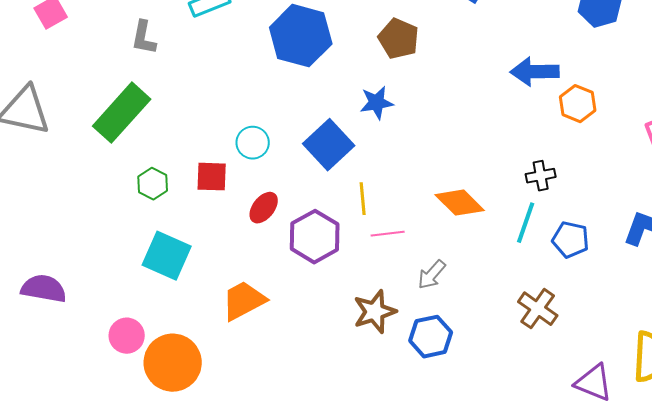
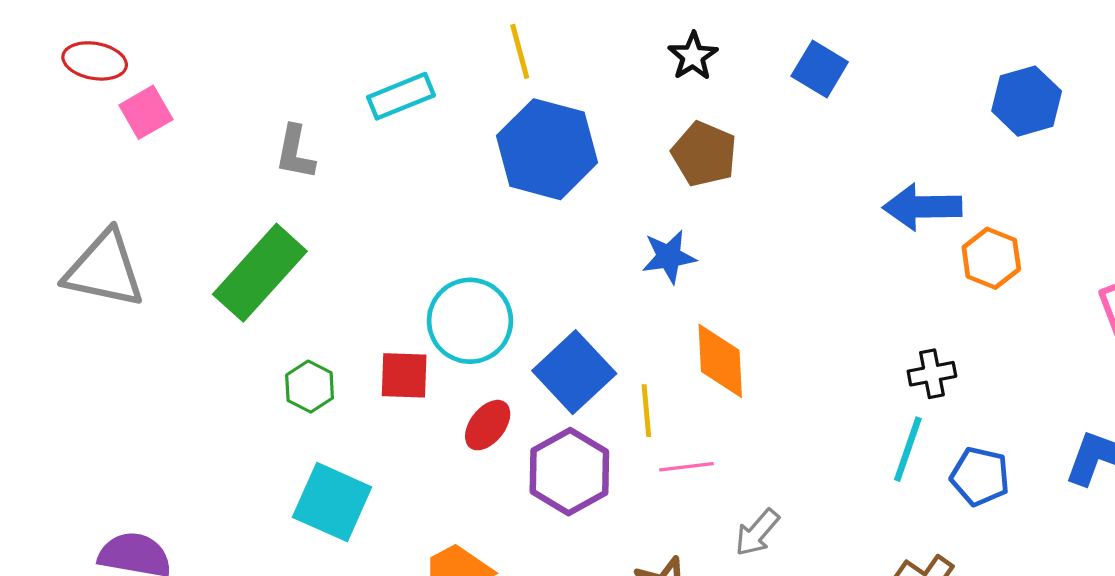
cyan circle: (253, 143) -> (470, 321), size x1.6
blue square: (329, 145) -> (574, 372), moved
orange diamond: (460, 203) -> (720, 361), moved, turned 42

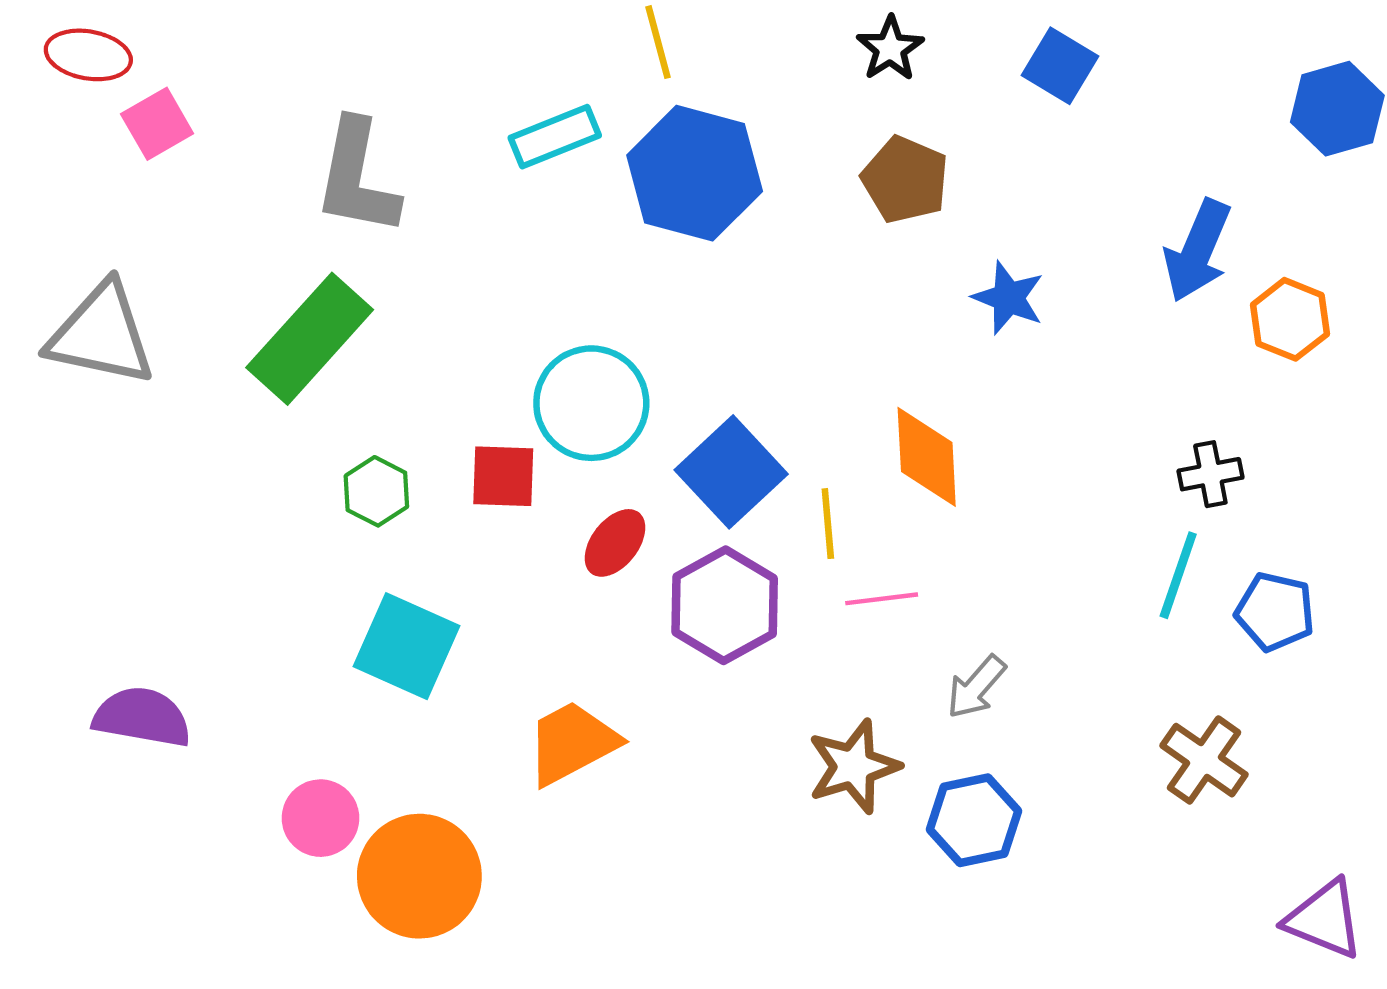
cyan rectangle: (401, 96) -> (555, 137), moved
gray L-shape: (295, 152) -> (357, 177), size x1.6
blue arrow: (922, 207) -> (1198, 251), turned -66
blue star: (669, 257) -> (1008, 298), moved, turned 30

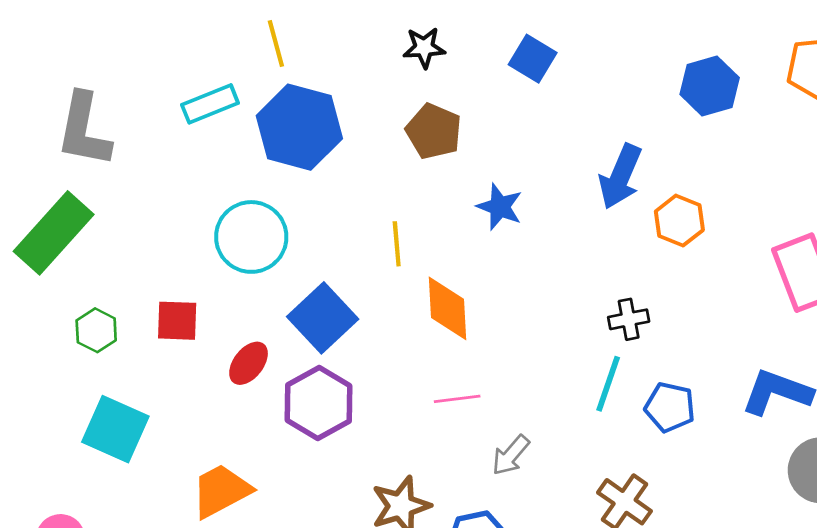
black star: (890, 49) -> (424, 48), turned 30
cyan circle: (591, 403) -> (251, 237), moved
yellow line: (828, 524) -> (397, 244), moved
pink line: (882, 599) -> (457, 399), moved
gray arrow: (976, 687) -> (511, 455), moved

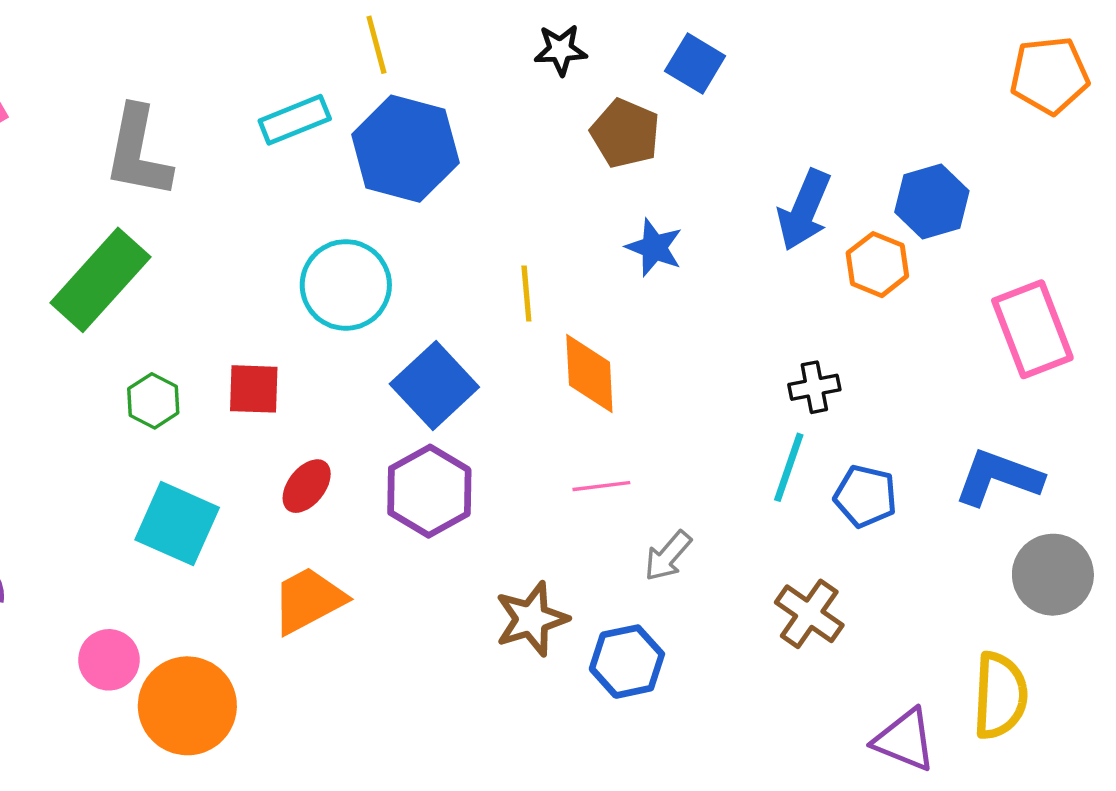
blue hexagon: (710, 86) -> (932, 202), moved
brown pentagon: (434, 131) -> (625, 133), moved
red ellipse: (249, 363) -> (307, 486), moved

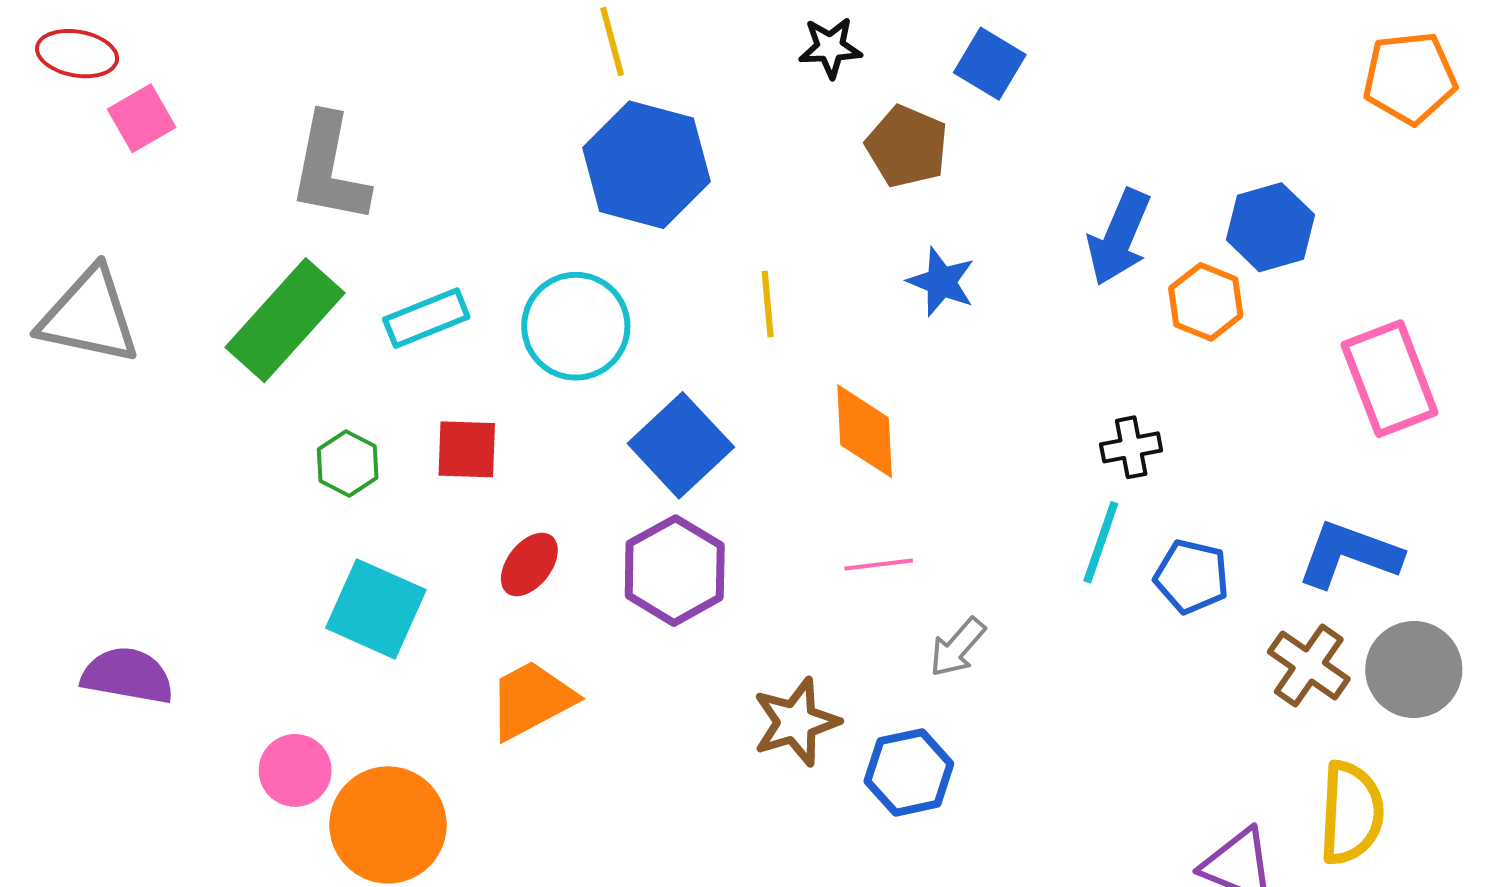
cyan rectangle: (295, 120) -> (426, 318), moved
yellow line: (526, 294) -> (768, 304), moved
brown cross: (809, 614) -> (1309, 665), moved

